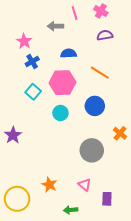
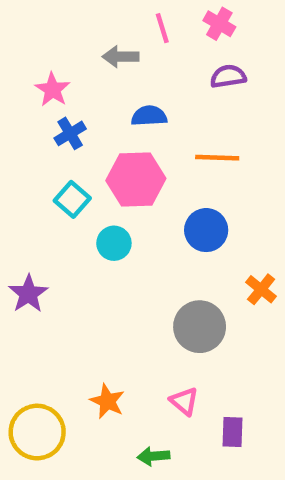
orange line: (100, 73) -> (217, 158), turned -30
cyan circle: (60, 113) -> (114, 243), moved

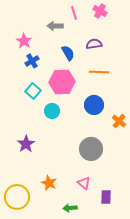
purple semicircle: (228, 76) -> (94, 44), moved
blue semicircle: (149, 116) -> (68, 53), turned 63
orange cross: (261, 289) -> (119, 121), moved
purple star: (28, 294) -> (26, 144), moved

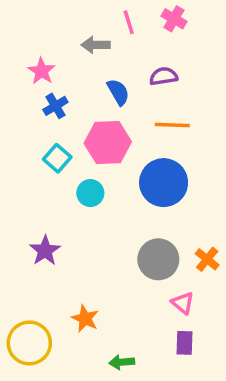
blue circle: (94, 105) -> (164, 183), size x1.4
orange cross: (119, 121) -> (207, 259), moved
pink triangle: (84, 183) -> (183, 303), moved

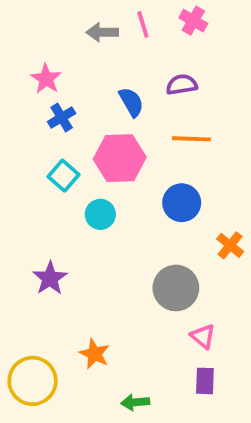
gray arrow: (96, 45) -> (102, 32), moved
blue circle: (164, 183) -> (182, 203), size x0.7
orange cross: (207, 259) -> (230, 245), moved

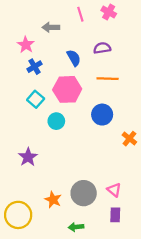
gray arrow: (102, 32) -> (51, 27), moved
gray circle: (176, 288) -> (84, 193), moved

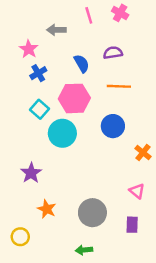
cyan circle: (56, 121) -> (62, 133), size x1.5
pink triangle: (114, 190) -> (137, 191), moved
orange star: (53, 200) -> (47, 209), moved
yellow circle: (18, 215) -> (20, 237), size x0.6
purple rectangle: (115, 215) -> (132, 225), moved

